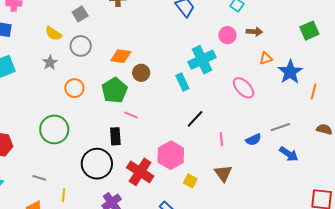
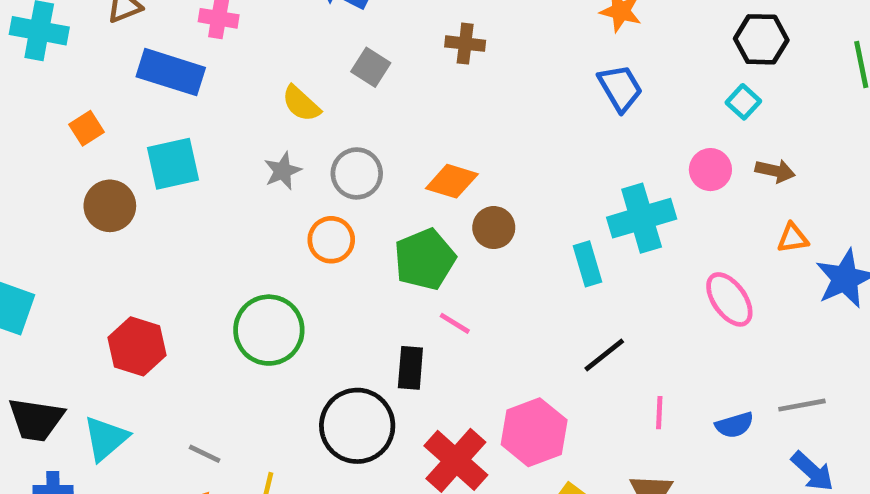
gray square: (80, 14) -> (371, 67), turned -35
gray circle: (81, 46) -> (357, 173), moved
gray line: (39, 178) -> (205, 454), moved

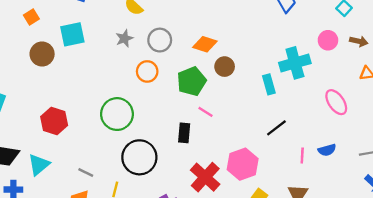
blue semicircle: (734, 425) -> (327, 150), moved
black circle: (357, 426) -> (139, 157), moved

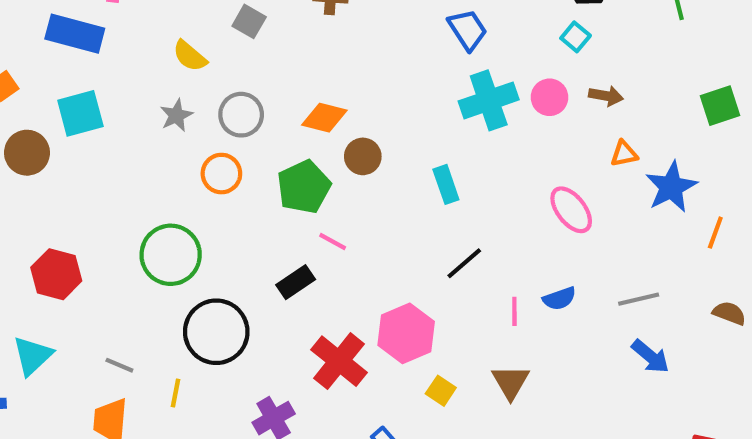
cyan cross: (295, 63) -> (489, 100), moved
black rectangle: (184, 133) -> (296, 282), turned 54

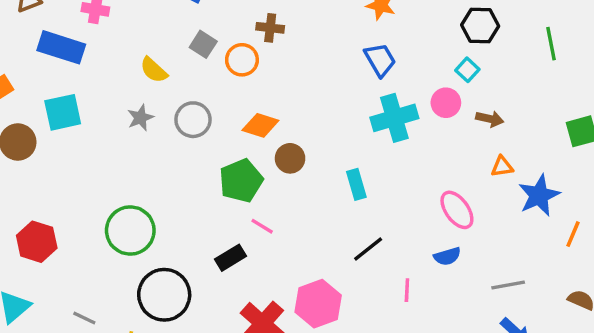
pink circle: (549, 97) -> (446, 103), moved
orange circle: (221, 174) -> (242, 60), moved
blue semicircle: (559, 299) -> (447, 256), moved

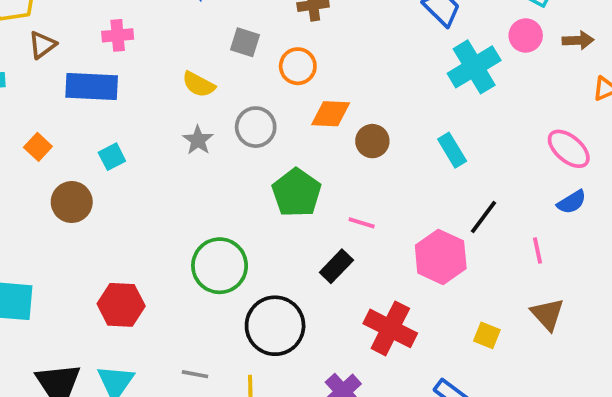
orange circle: (242, 60) -> (298, 66), moved
cyan square: (63, 112) -> (112, 157), size x0.6
green pentagon: (241, 181) -> (297, 193), moved
pink hexagon: (318, 304) -> (441, 257), moved

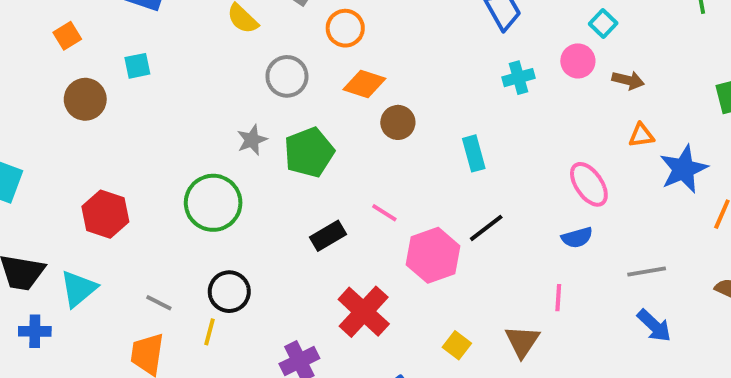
cyan cross: (474, 67) -> (518, 78), size x0.6
gray star: (198, 140) -> (252, 140), moved
pink line: (362, 223) -> (384, 213), moved
pink line: (537, 250) -> (558, 298), moved
black circle: (275, 326) -> (229, 292), moved, size x0.7

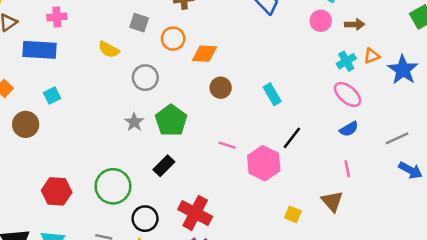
cyan cross: (518, 78) -> (346, 61), moved
orange diamond: (364, 84) -> (204, 54), moved
green circle: (213, 203) -> (113, 186), moved
black rectangle: (328, 236) -> (164, 166), moved
red cross: (364, 312) -> (195, 213), moved

